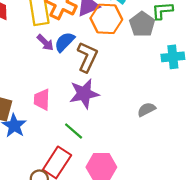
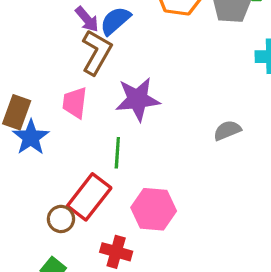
brown L-shape: (87, 57) -> (97, 52), moved
green line: (74, 131) -> (117, 153), turned 48

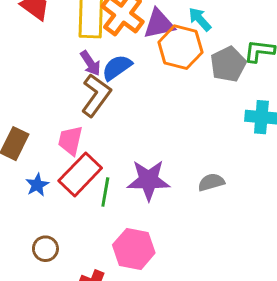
purple star: (138, 99) -> (149, 180), moved
blue star: (31, 137) -> (37, 185), moved, size x0.7
red rectangle: (89, 197) -> (80, 174), moved

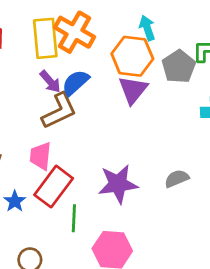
cyan arrow: (200, 19) -> (147, 28), turned 30
purple triangle: (159, 24) -> (133, 90), moved, turned -32
brown L-shape: (96, 95) -> (59, 111), turned 36
green line: (105, 192) -> (74, 218), moved

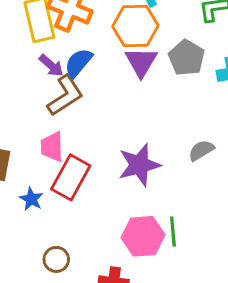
gray pentagon: (179, 67) -> (186, 58), moved
green line: (74, 218) -> (173, 232), moved

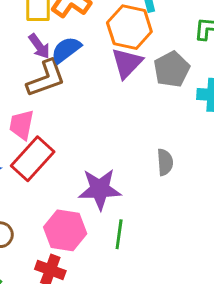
gray semicircle: (201, 150) -> (165, 162), turned 104
purple star: (139, 165) -> (100, 189), moved
pink hexagon: (143, 236) -> (65, 230), moved

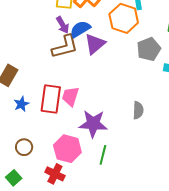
purple triangle: (127, 63) -> (95, 44), moved
pink trapezoid: (22, 125) -> (70, 96), moved
red rectangle: (33, 159) -> (51, 99), turned -40

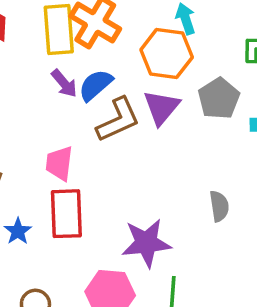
purple triangle: (95, 44) -> (162, 107), moved
brown L-shape: (65, 47) -> (118, 120), moved
pink trapezoid: (70, 96) -> (59, 163), moved

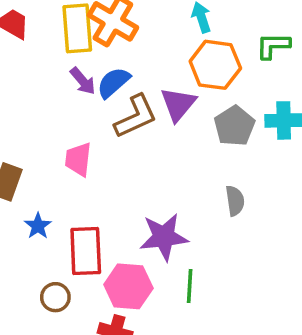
orange hexagon: (167, 54) -> (215, 65), moved
gray pentagon: (219, 99) -> (234, 126), moved
red rectangle: (66, 214) -> (86, 251), moved

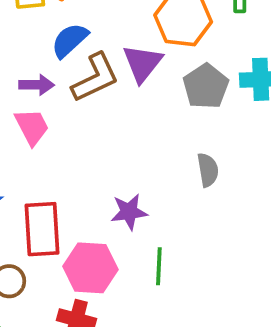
purple arrow: (83, 81) -> (37, 85), moved, turned -48
pink trapezoid: (78, 159) -> (32, 127), turned 147
purple star: (164, 237) -> (129, 212), size x0.7

